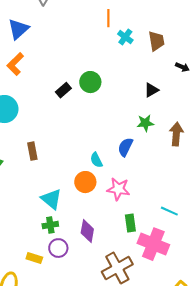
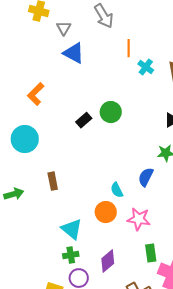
blue triangle: (18, 29) -> (74, 53), moved, turned -50
purple diamond: (87, 231) -> (108, 261), turned 40

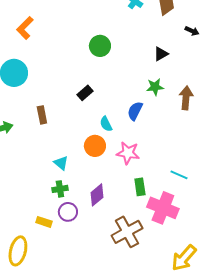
black rectangle: (84, 120) -> (85, 93), moved
cyan triangle: (72, 229) -> (61, 163), size x0.7

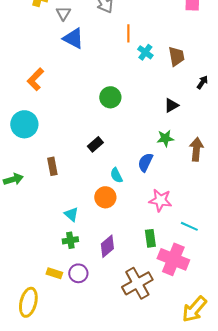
black arrow: (192, 31) -> (202, 82), turned -80
pink star: (128, 153) -> (160, 200), moved
purple circle: (68, 212) -> (78, 273), moved

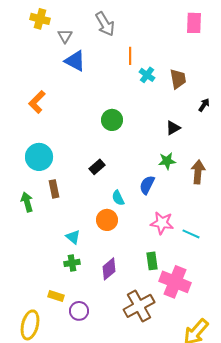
cyan circle: (24, 124) -> (39, 157), moved
green arrow: (13, 179) -> (27, 202), moved, turned -90
cyan line: (189, 226) -> (191, 234), moved
purple circle: (78, 273) -> (79, 311), moved

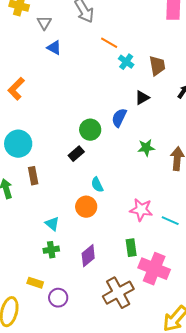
orange line: (130, 56) -> (109, 43), turned -60
blue triangle: (75, 61) -> (54, 48), size x0.7
green circle: (112, 120) -> (90, 130), moved
black triangle: (173, 128) -> (142, 98), moved
blue semicircle: (147, 185) -> (119, 118), moved

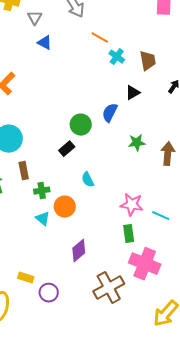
orange circle: (86, 207) -> (65, 207), moved
green rectangle: (131, 248) -> (129, 234), moved
green cross: (51, 250) -> (42, 191), moved

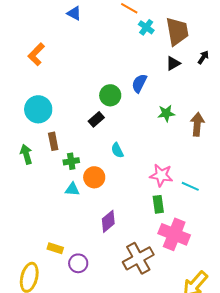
brown trapezoid: (148, 61) -> (177, 31), size x1.4
black triangle: (133, 93) -> (173, 63), moved
cyan triangle: (43, 219) -> (72, 189), turned -35

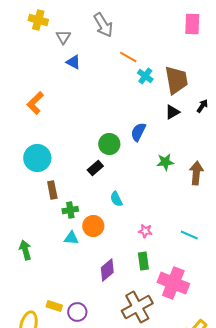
green arrow: (26, 154) -> (25, 250), moved
pink star: (161, 175) -> (145, 231), moved, size x0.6
green rectangle: (158, 204) -> (143, 261), moved
yellow rectangle: (55, 248) -> (54, 306), moved

